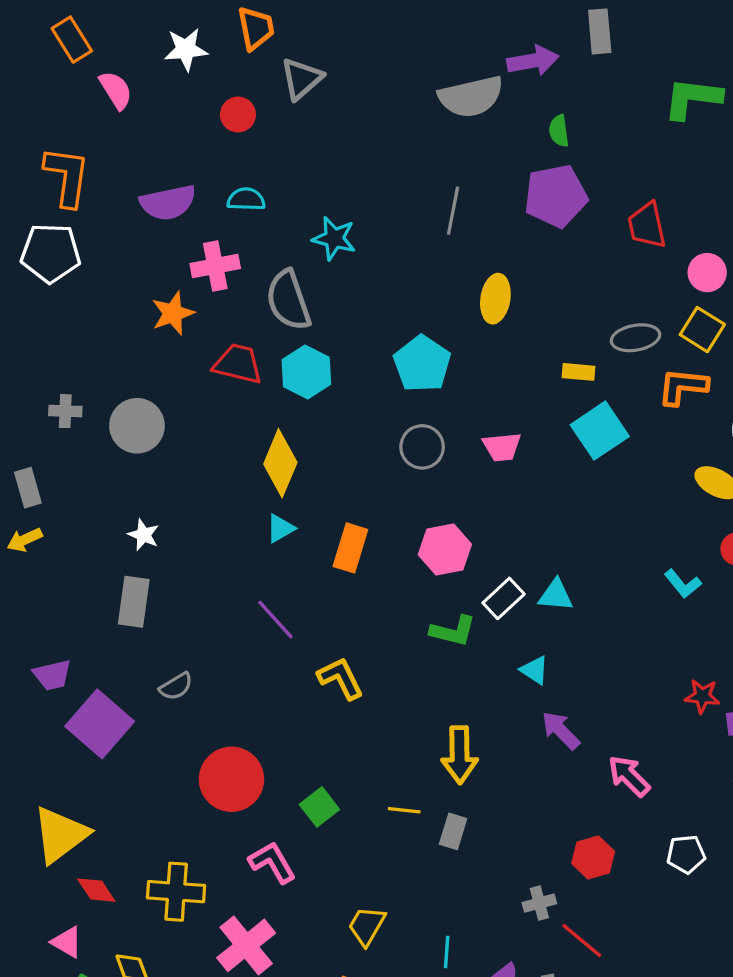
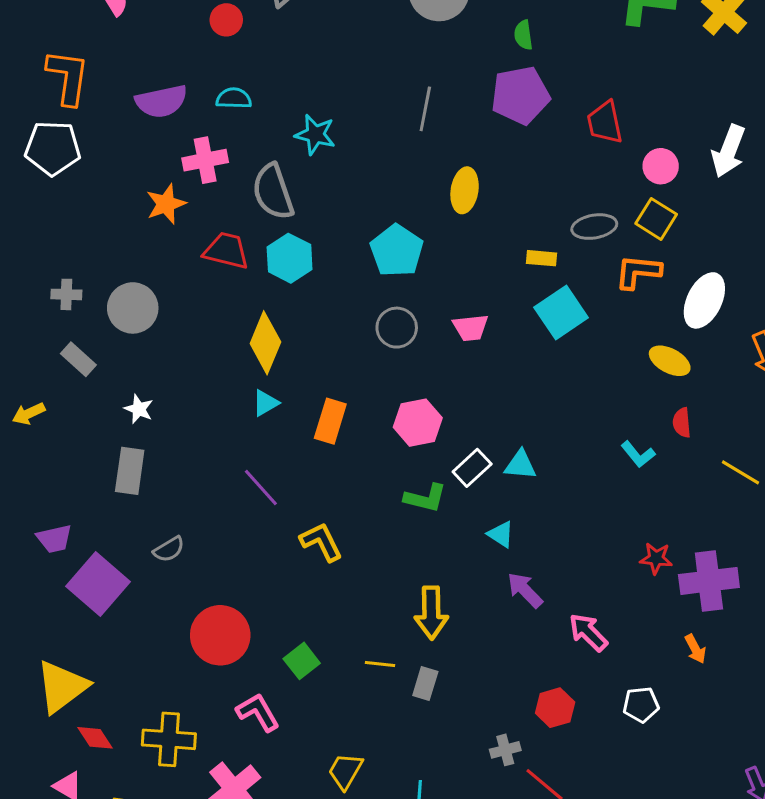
gray rectangle: (28, 488) -> (78, 359), moved, turned -32

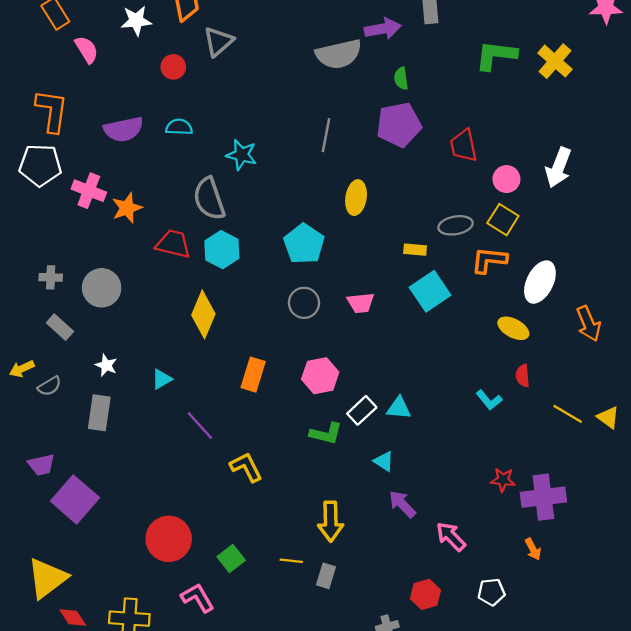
pink cross: (205, 160) -> (89, 191), moved, turned 32
cyan triangle: (265, 403) -> (162, 379), moved
gray semicircle: (169, 549) -> (50, 386), moved

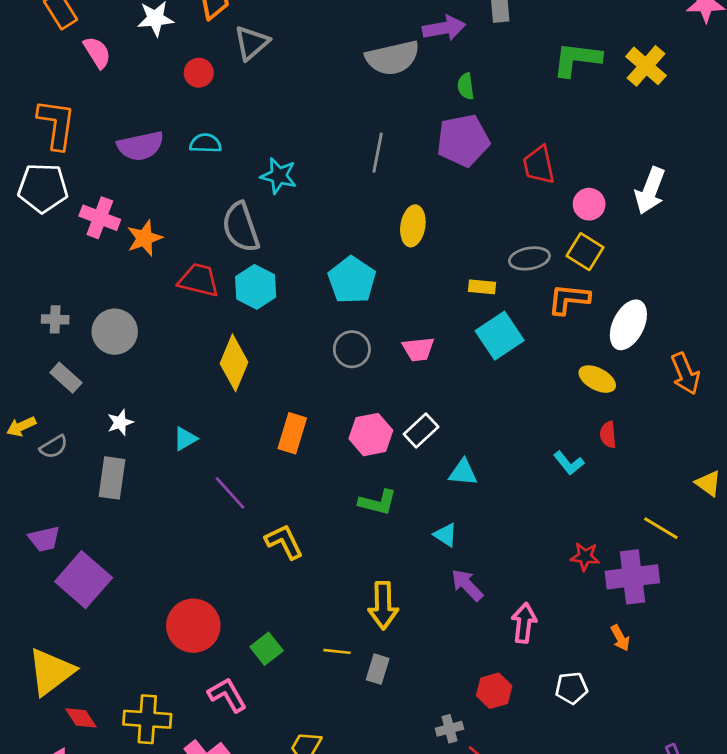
white star: (106, 365) -> (120, 422), turned 30
white rectangle: (362, 410) -> (421, 431), moved
yellow line: (568, 414) -> (661, 528), moved
pink arrow: (451, 536) -> (524, 623), turned 52

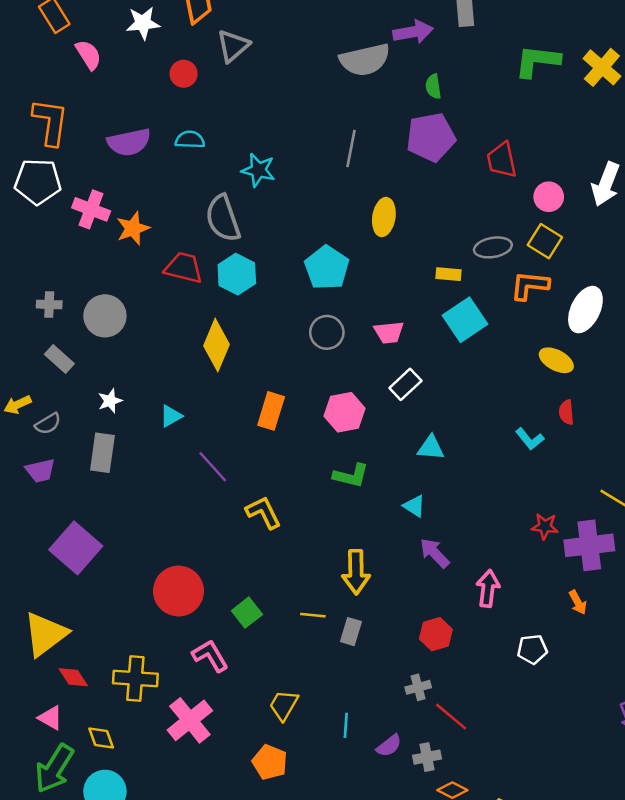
white rectangle: (421, 431) -> (405, 384), moved
purple trapezoid: (44, 539) -> (40, 471), moved
red hexagon: (494, 691) -> (436, 634), moved

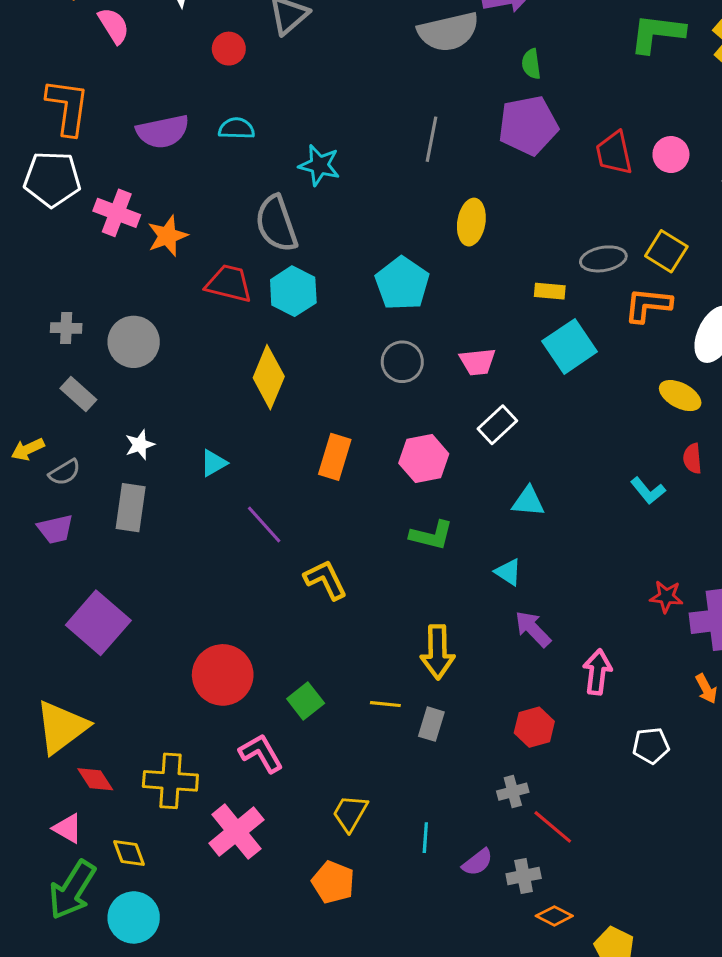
pink circle: (549, 197) -> (671, 155), moved

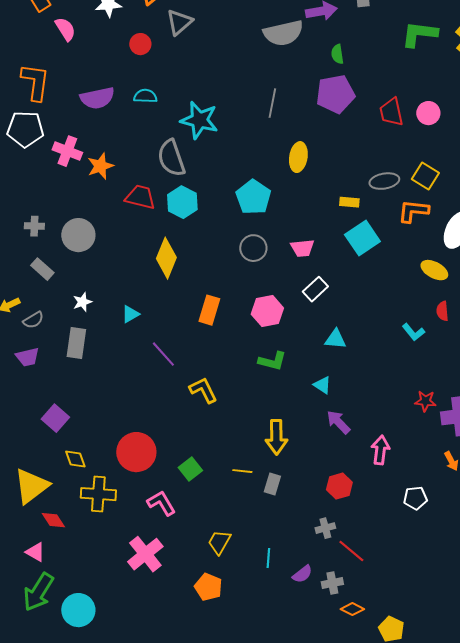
cyan star: (319, 165) -> (199, 120), size x1.4
purple square: (98, 623) -> (55, 418), size x0.7
yellow cross: (170, 781) -> (98, 494), moved
yellow diamond: (129, 853) -> (75, 459), moved

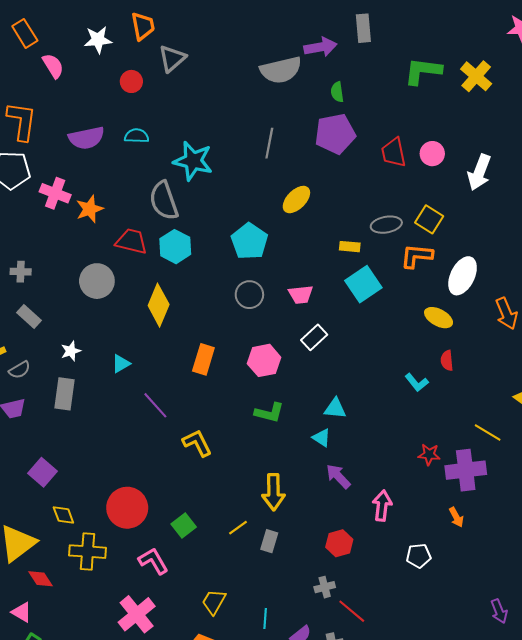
yellow ellipse: (298, 157) -> (296, 200), turned 36
gray circle: (78, 235) -> (97, 281), moved
cyan triangle: (335, 339) -> (335, 408), moved
yellow line: (242, 471) -> (238, 528), turned -42

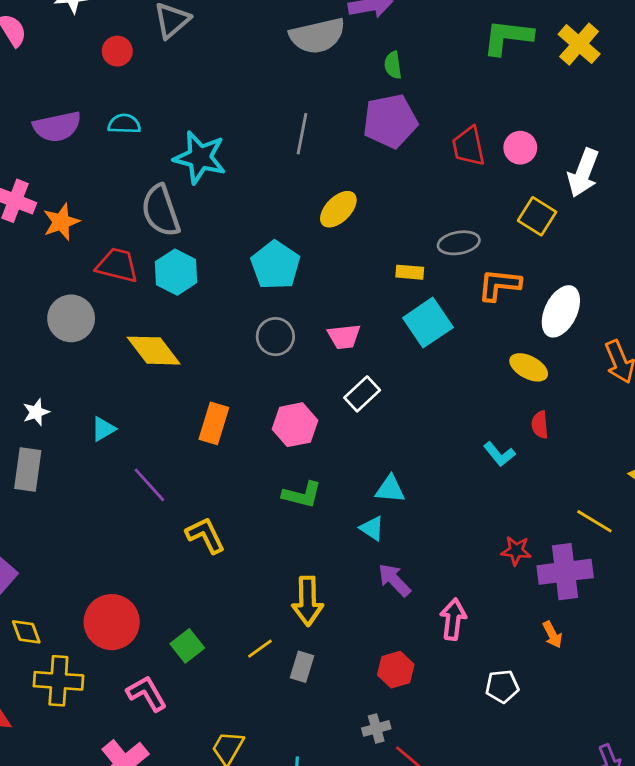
yellow square: (429, 219) -> (537, 216), moved
yellow diamond: (159, 305) -> (154, 351), turned -60

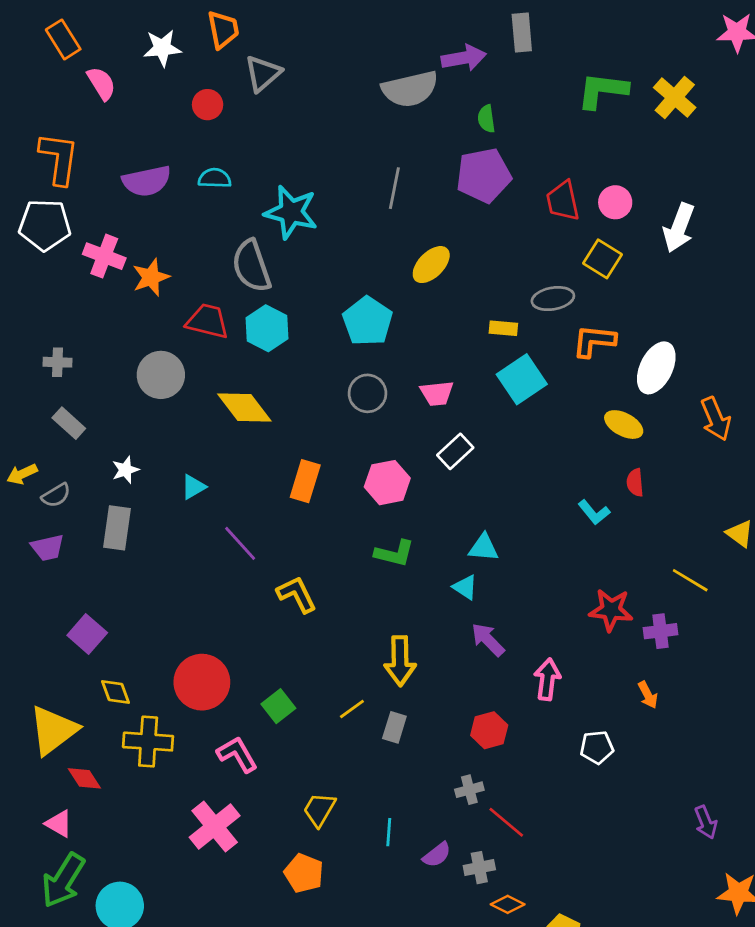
yellow square: (537, 216) -> (602, 259), moved
red star: (516, 551) -> (611, 610), size x1.4
purple cross: (565, 572) -> (661, 631), size x0.6

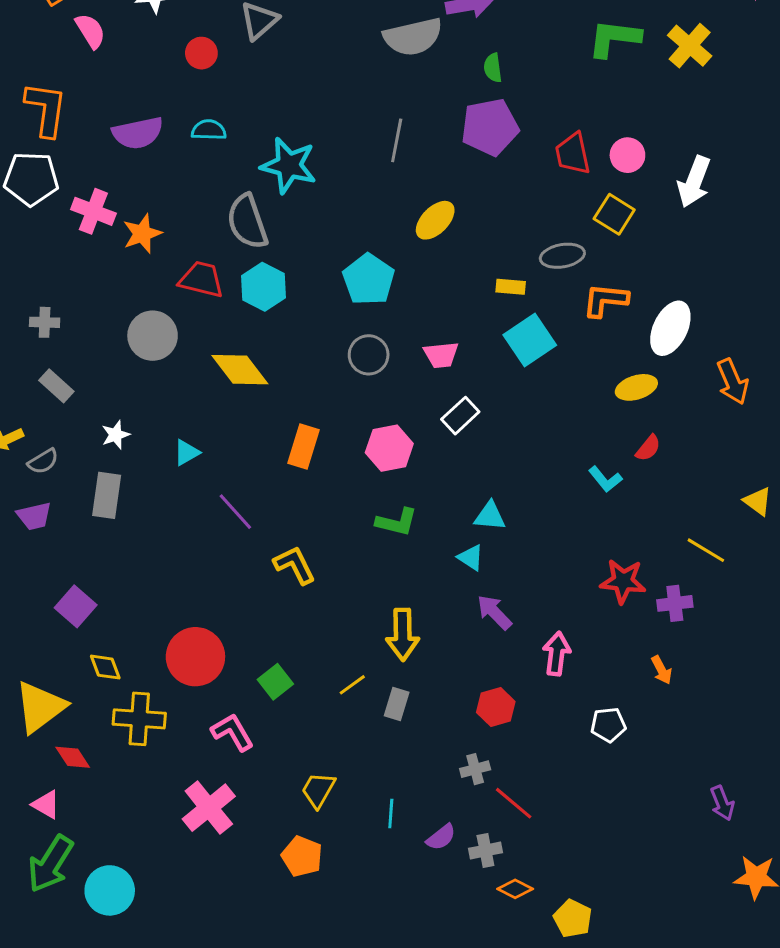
yellow ellipse: (624, 425) -> (636, 387), turned -45
red semicircle: (635, 483) -> (648, 448), turned -136

